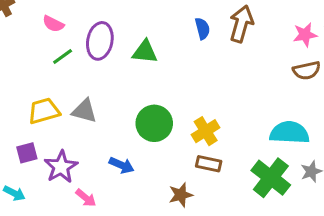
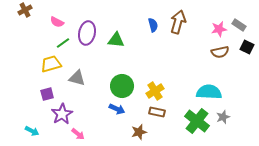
yellow trapezoid: (44, 111) -> (51, 64), moved
purple square: (27, 153) -> (47, 94), moved
blue arrow: (122, 165) -> (117, 109), moved

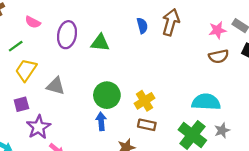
green line: (63, 43) -> (16, 46), moved
yellow trapezoid: (51, 64) -> (26, 70), turned -40
blue arrow: (117, 109) -> (101, 121), turned -119

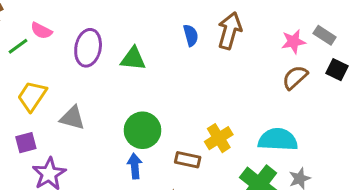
green line: (16, 46) -> (18, 46), moved
brown semicircle: (219, 56) -> (295, 77), turned 150
yellow cross: (145, 101) -> (219, 138), moved
brown rectangle: (147, 125) -> (188, 160), moved

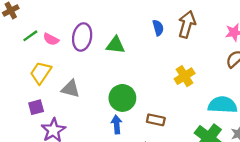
pink semicircle: (41, 31) -> (51, 39), moved
yellow cross: (219, 138) -> (185, 76), moved

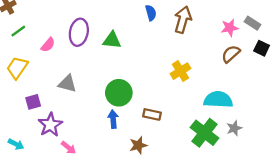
blue semicircle: (158, 28) -> (151, 13), moved
green line: (30, 36) -> (18, 31), moved
pink semicircle: (51, 39) -> (48, 45), moved, turned -77
yellow trapezoid: (41, 73) -> (17, 68), moved

